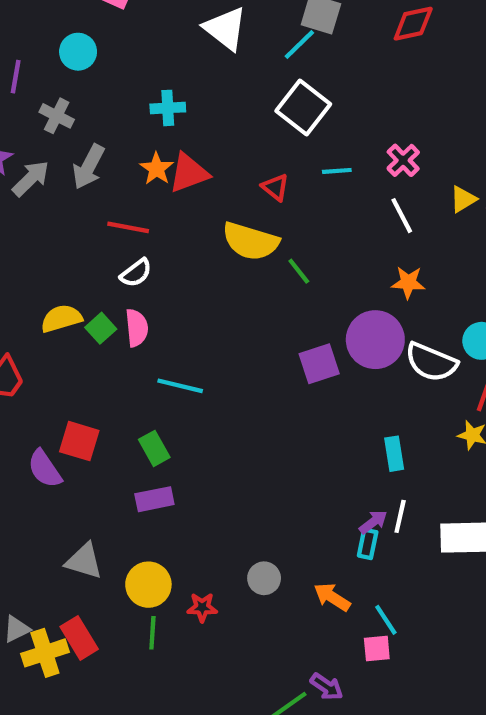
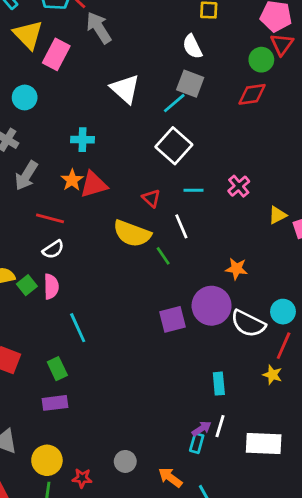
white line: (402, 216) -> (181, 226), moved
cyan line: (180, 386) -> (78, 328), turned 48

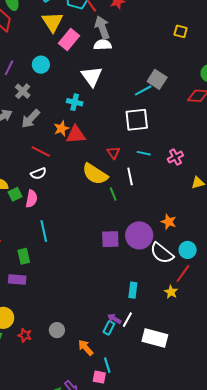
white semicircle: (192, 47) -> (103, 45), moved, turned 102
white triangle: (125, 89) -> (92, 76), moved
white square: (174, 146) -> (137, 120), turned 30
orange star: (236, 269) -> (169, 222), moved
purple arrow: (202, 429) -> (114, 319), turned -128

